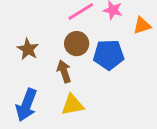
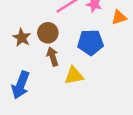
brown circle: (77, 44) -> (48, 33), moved
yellow triangle: (72, 105) -> (74, 75), moved

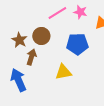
brown arrow: (53, 57) -> (31, 57), moved, turned 35
blue arrow: (21, 85) -> (18, 80), turned 135

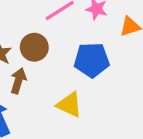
yellow triangle: (63, 72) -> (69, 105), turned 36

